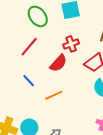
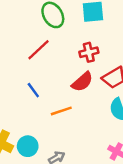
red semicircle: (58, 63) -> (82, 82), moved

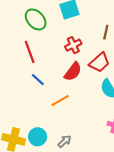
red line: (39, 50) -> (30, 52), turned -55
blue line: (33, 90) -> (38, 80), moved

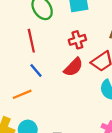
orange line: (60, 101) -> (22, 94), moved

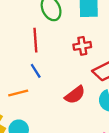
red semicircle: (73, 67) -> (75, 95), moved

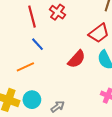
red cross: (82, 46) -> (58, 12), moved, turned -35

